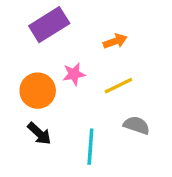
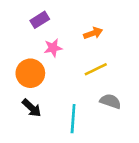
purple rectangle: (49, 25) -> (40, 20), size x0.6
pink star: (74, 74) -> (53, 48), moved

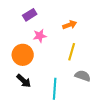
yellow line: (96, 69) -> (72, 52), turned -48

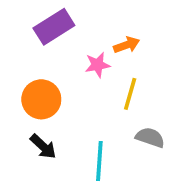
purple rectangle: (30, 15) -> (54, 27), size x1.5
pink star: (40, 36) -> (98, 65), moved

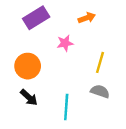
orange arrow: (127, 45) -> (87, 18), moved
yellow line: (130, 94) -> (100, 62), moved

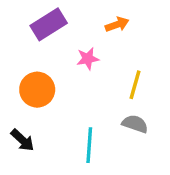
black arrow: (29, 97) -> (23, 140), moved

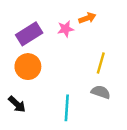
purple rectangle: (49, 24) -> (29, 34), moved
pink star: (88, 59) -> (66, 29), moved

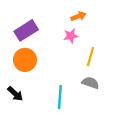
pink star: (66, 29) -> (71, 36), moved

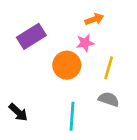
orange circle: (25, 60) -> (67, 65), moved

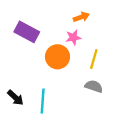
purple rectangle: (31, 36) -> (27, 32), turned 60
cyan line: (72, 116) -> (43, 101), moved

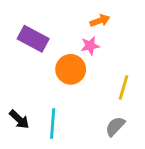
yellow line: (94, 59) -> (123, 87), moved
gray semicircle: (94, 86) -> (115, 126), moved, turned -66

